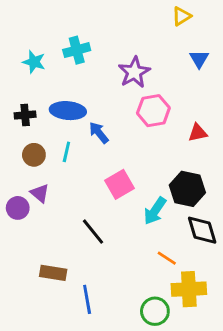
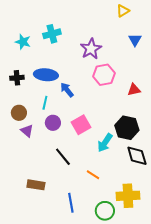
brown circle: (34, 155) -> (19, 113), moved
purple circle: (18, 208) -> (53, 123), moved
orange line: (167, 258) -> (93, 175), moved
blue line: (87, 299) -> (71, 203), moved

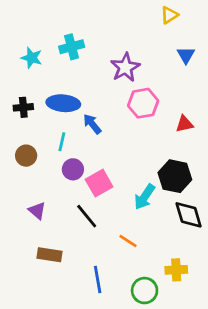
pink square: (81, 125) -> (99, 183), moved
purple triangle: (27, 131) -> (37, 211), moved
yellow cross: (128, 196) -> (176, 270), size x0.7

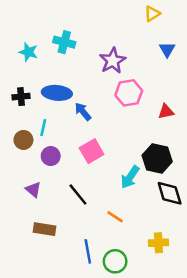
cyan cross: (72, 47) -> (64, 42), turned 30
cyan line: (62, 142) -> (43, 128), moved
purple circle: (73, 169) -> (51, 156), moved
pink square: (99, 183) -> (92, 151), moved
green circle: (145, 291) -> (115, 261), moved

